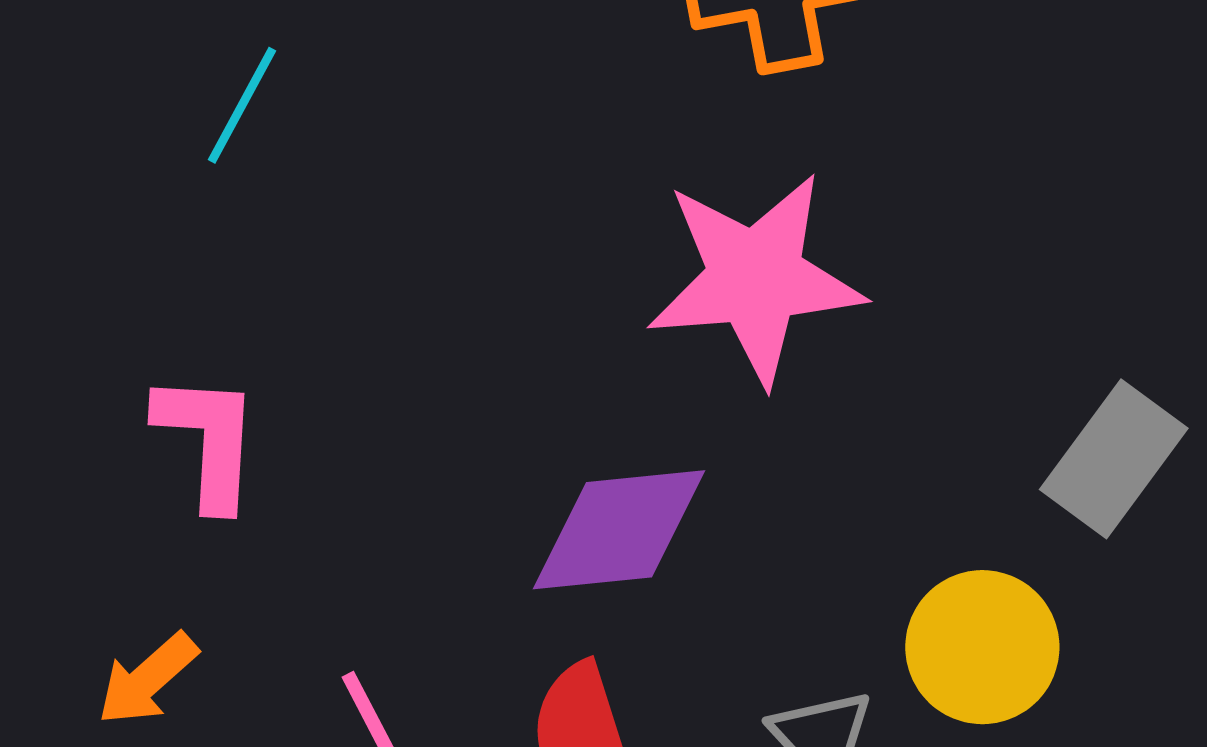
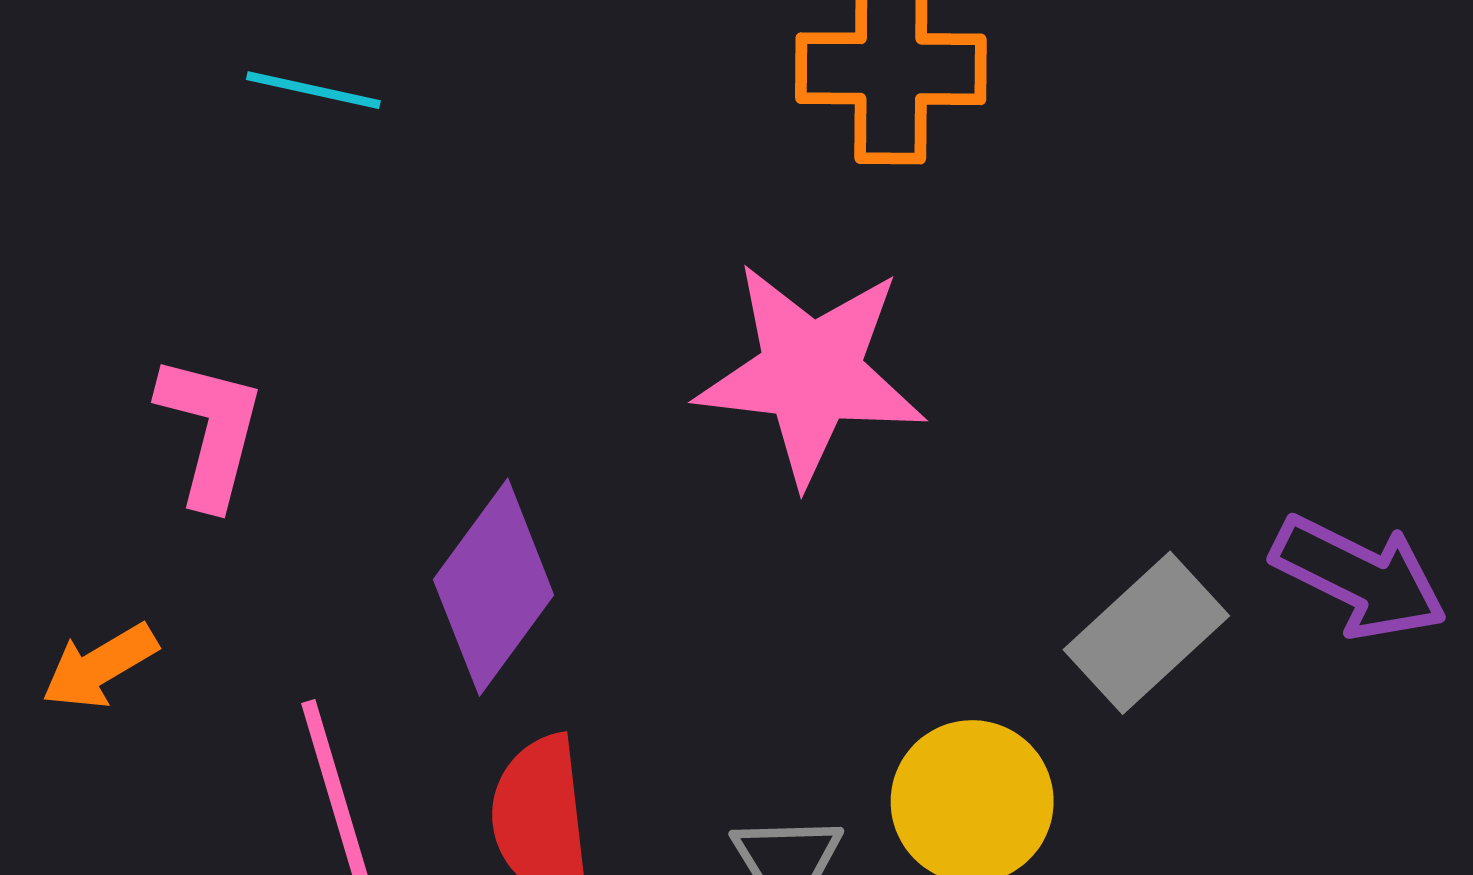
cyan line: (242, 105) -> (313, 90), turned 63
purple diamond: (619, 530) -> (494, 587), moved, turned -59

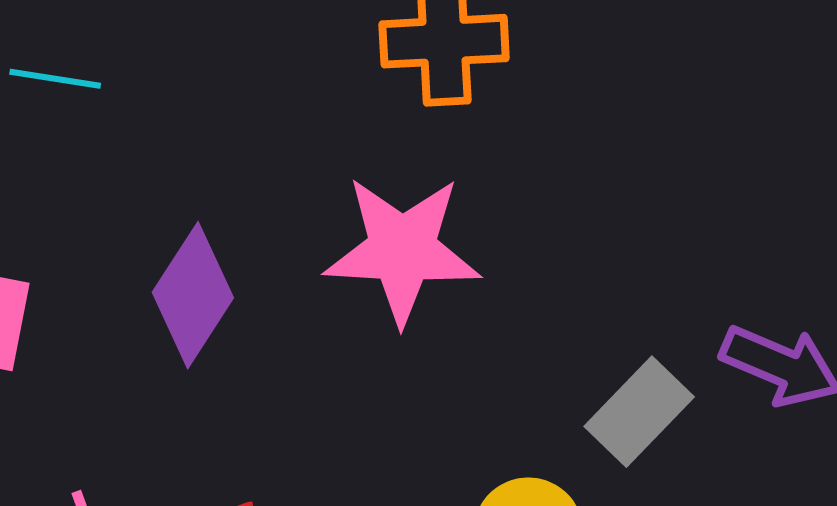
purple diamond: (494, 587) -> (193, 295), moved

